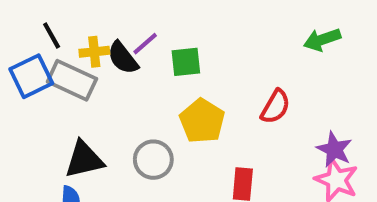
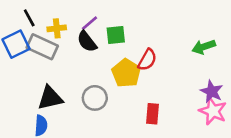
green arrow: (322, 40) -> (204, 47), moved
black semicircle: (123, 58) -> (87, 42), moved
red semicircle: (275, 107) -> (147, 60), moved

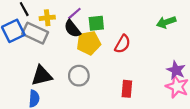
green arrow: (204, 47) -> (166, 22), moved
yellow pentagon: (126, 73) -> (89, 43), moved, turned 30

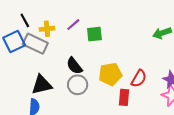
black semicircle: (72, 29) -> (74, 66), moved
yellow pentagon: (89, 43) -> (110, 74), moved
red semicircle: (123, 44) -> (139, 78), moved

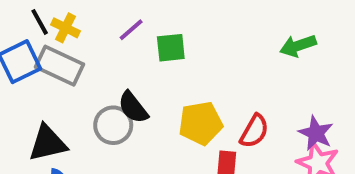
yellow cross: (47, 29) -> (66, 28), moved, turned 32
black triangle: (42, 85) -> (48, 143), moved
gray circle: (78, 85) -> (113, 125), moved

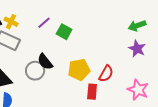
green arrow: (298, 46) -> (137, 26), moved
green square: (171, 48) -> (64, 32), turned 35
purple star: (316, 133) -> (137, 49), moved

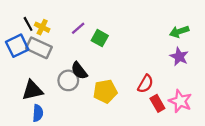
yellow pentagon: (79, 70) -> (105, 91), moved
red rectangle: (92, 92) -> (157, 103), moved, turned -35

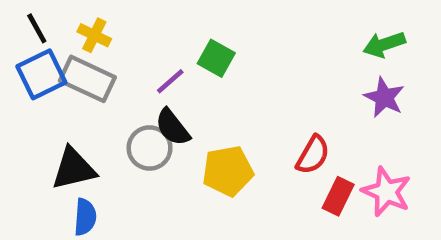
black line: (28, 24) -> (37, 28), moved
purple line: (78, 28) -> (170, 81), moved
red rectangle: (157, 103) -> (338, 196), turned 56

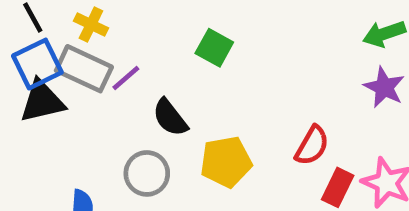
purple line: (170, 81) -> (126, 78), moved
gray circle: (150, 148) -> (147, 173), moved
black triangle: (74, 169) -> (42, 101), moved

